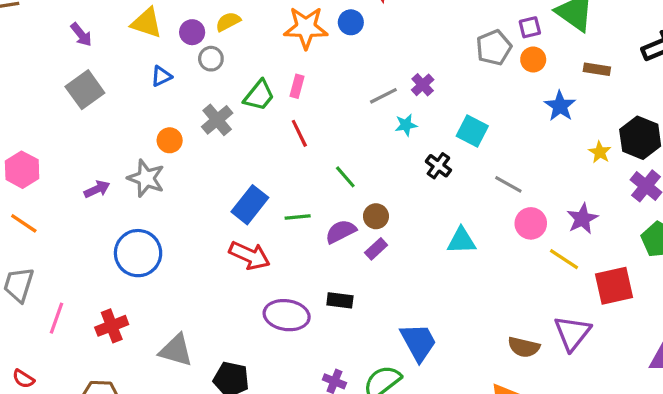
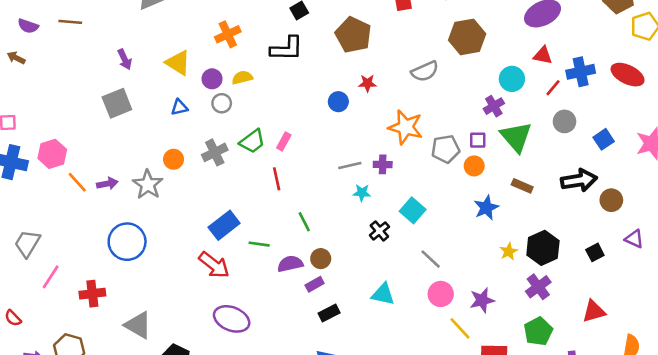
orange star: (306, 28) -> (406, 127), moved
purple cross: (423, 85) -> (383, 164), turned 30
orange line: (24, 223) -> (77, 182), moved
black rectangle: (340, 300) -> (329, 313), moved, turned -48

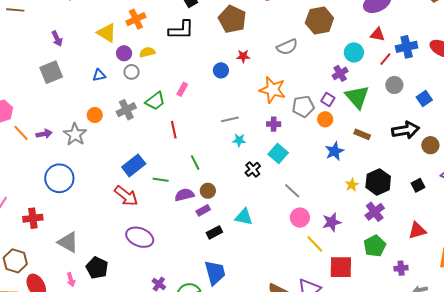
yellow triangle: (178, 63) -> (107, 33), moved
purple square: (478, 140) -> (328, 99), turned 32
pink rectangle: (284, 141) -> (182, 89), moved
purple cross: (383, 164) -> (274, 124), moved
cyan triangle: (383, 294) -> (244, 217), moved

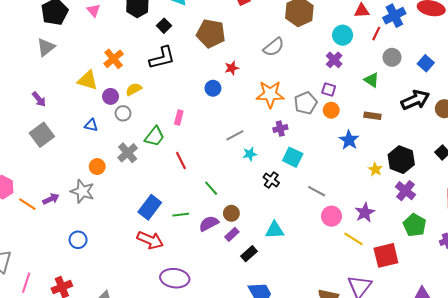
blue triangle: (99, 75) -> (91, 125), turned 40
green triangle: (357, 97) -> (372, 80), moved, size x0.6
blue circle: (59, 178) -> (78, 240), size x0.6

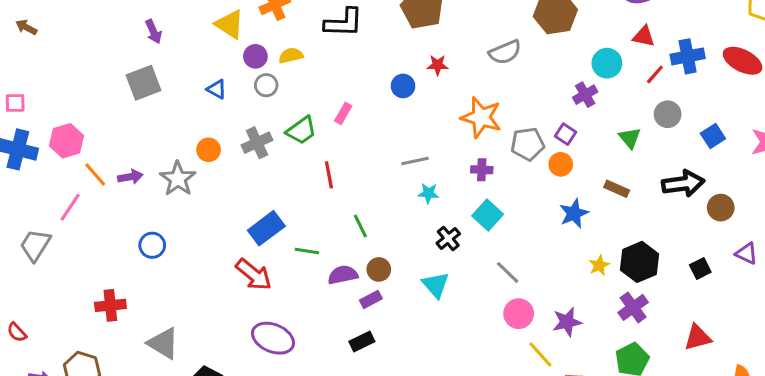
cyan triangle: (275, 230) -> (436, 285), moved, turned 36
black rectangle: (249, 254) -> (362, 341), moved
pink line: (26, 283) -> (70, 207), moved

